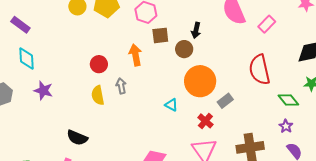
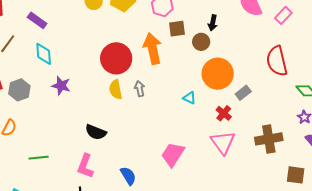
orange arrow: (135, 55) -> (153, 49), size x1.4
red circle: (99, 64) -> (116, 58), size x1.8
gray arrow: (121, 86) -> (140, 89), moved

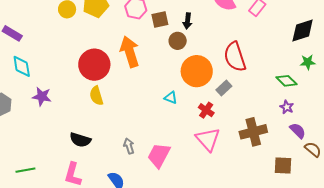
brown square: (177, 29) -> (160, 19), moved
red semicircle: (277, 61) -> (235, 57), moved
gray arrow: (140, 89) -> (129, 146), moved

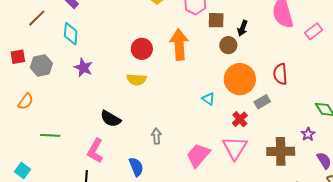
red semicircle: (235, 57) -> (280, 74), size x0.7
red circle: (94, 65) -> (142, 49), size x0.7
yellow semicircle: (96, 96) -> (137, 80), turned -84
purple star: (287, 107) -> (308, 134), moved
pink trapezoid: (159, 155) -> (198, 155), moved

